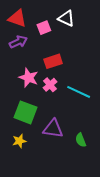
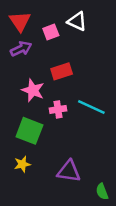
red triangle: (17, 18) -> (20, 21), turned 36
pink cross: (50, 85) -> (58, 109), moved, turned 32
purple triangle: (53, 129) -> (69, 171), moved
green semicircle: (81, 140) -> (102, 192), moved

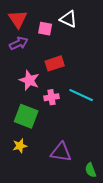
pink square: (51, 32) -> (45, 29), turned 32

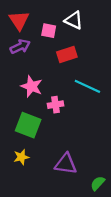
red rectangle: (55, 63) -> (67, 55), moved
cyan line: (81, 95) -> (87, 86), moved
green semicircle: (91, 170) -> (98, 183), turned 64

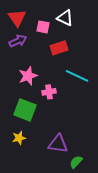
pink star: (32, 86) -> (28, 76), turned 30
green semicircle: (98, 183) -> (76, 162), moved

